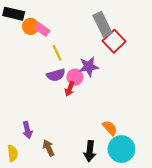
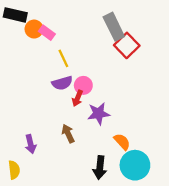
purple star: (89, 67) -> (99, 114), moved
brown arrow: (49, 148) -> (68, 133), moved

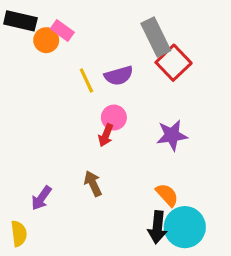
pink rectangle: (47, 33) -> (62, 30), moved
purple semicircle: (62, 83) -> (119, 76), moved
purple star: (99, 114) -> (172, 135), moved
purple arrow: (31, 144) -> (41, 198), turned 48
black arrow: (100, 168) -> (157, 227), moved

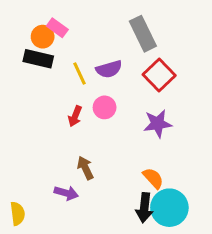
black rectangle: (20, 21) -> (38, 59), moved
red square: (174, 63) -> (159, 75), moved
red arrow: (106, 135) -> (75, 116), moved
purple arrow: (41, 198) -> (66, 193), moved, turned -110

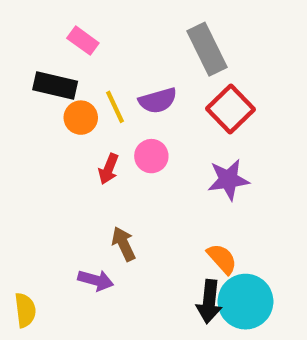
orange circle: (43, 37) -> (81, 118), moved

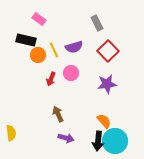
gray rectangle: (207, 49) -> (97, 23), size x0.7
purple arrow: (96, 280) -> (66, 138), moved
yellow semicircle: (25, 310) -> (11, 133), moved

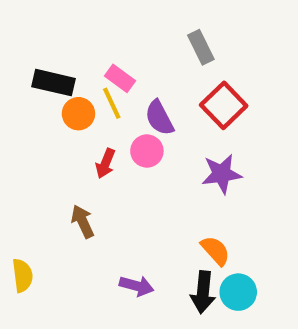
pink rectangle: (39, 19) -> (120, 78), moved
purple semicircle: (74, 47) -> (159, 118), moved, turned 78
brown arrow: (58, 114) -> (83, 222), moved
cyan circle: (115, 141) -> (238, 292), size x0.7

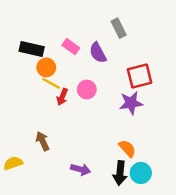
yellow line: (112, 103) -> (51, 83), moved, turned -36
red square: (224, 105) -> (140, 76), moved, turned 30
purple semicircle: (159, 118) -> (98, 53), moved
brown arrow: (83, 222) -> (43, 141), moved
yellow semicircle: (22, 275) -> (13, 163), turned -102

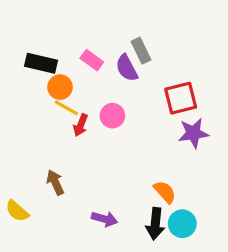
gray rectangle: (119, 28) -> (141, 51), moved
purple star: (131, 103) -> (193, 133), moved
yellow semicircle: (13, 163) -> (17, 211), turned -120

